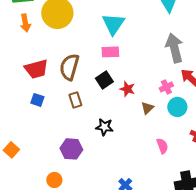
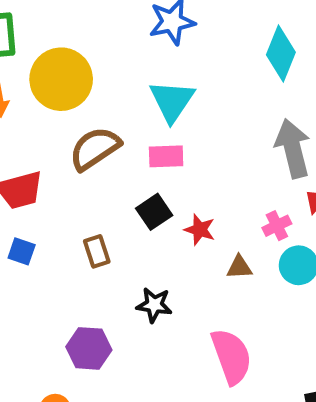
brown semicircle: (69, 67) -> (95, 148), moved, turned 40
brown triangle: (147, 108) -> (239, 267), turned 40
pink semicircle: (162, 146) -> (231, 356), moved, size x1.8

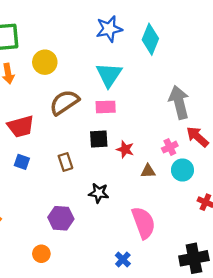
cyan diamond: (281, 53) -> (150, 39), moved
yellow circle: (61, 79) -> (45, 62), size x0.7
black square: (154, 212) -> (99, 139), turned 30

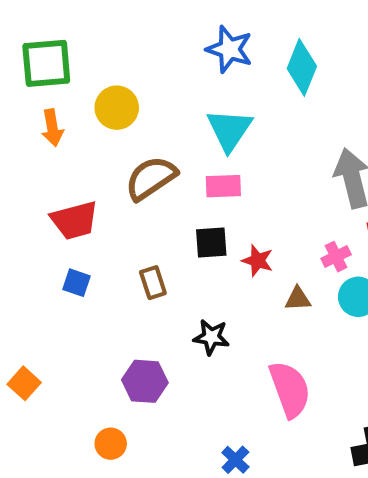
blue star: (109, 29) -> (229, 49), turned 30
blue cross: (123, 259) -> (235, 460), moved

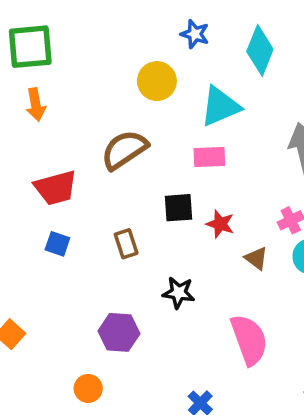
blue star: (229, 49) -> (195, 34), size x0.7
yellow circle: (117, 108) -> (157, 81), moved
cyan triangle: (229, 130) -> (220, 106), moved, turned 33
pink rectangle: (223, 186) -> (209, 157), moved
brown triangle: (298, 299) -> (256, 258), turned 40

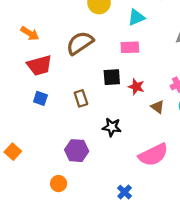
orange arrow: (36, 105) -> (30, 33), moved, turned -48
cyan triangle: (220, 106) -> (136, 17), size x0.7
pink semicircle: (249, 340) -> (153, 155), turned 84

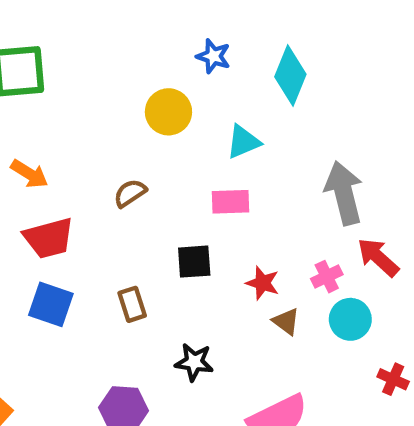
brown semicircle: (80, 43) -> (130, 193), size x0.6
red star: (136, 87) -> (263, 283), moved
blue square: (40, 98) -> (51, 304), size x1.5

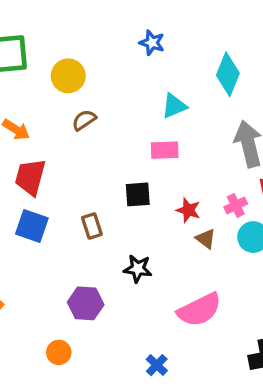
cyan diamond: (290, 75) -> (228, 74), moved
yellow circle: (168, 112) -> (68, 76), moved
brown semicircle: (130, 193) -> (84, 120), moved
red trapezoid: (49, 238) -> (30, 177), turned 120

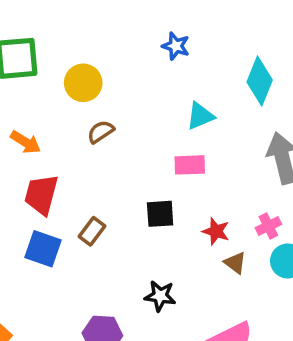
brown rectangle: (92, 226) -> (92, 231), moved, turned 55

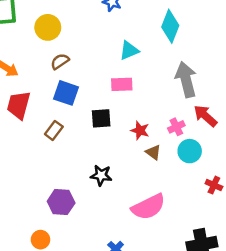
blue square: (43, 249) -> (66, 93), moved

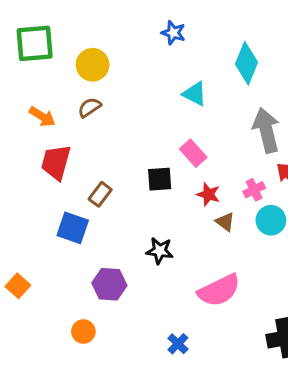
cyan triangle: (129, 50) -> (195, 94), turned 50
brown semicircle: (60, 61) -> (89, 107), moved
pink rectangle: (122, 84) -> (193, 153), moved, turned 50
blue square: (66, 93) -> (73, 228), moved

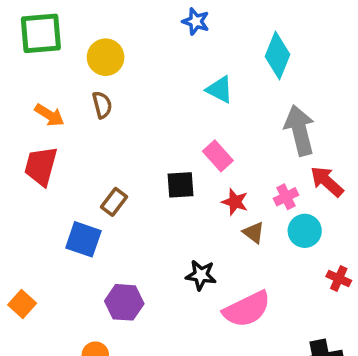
brown semicircle: (89, 107) -> (102, 105), turned 110
red trapezoid: (56, 162) -> (41, 166), moved
black star: (160, 251) -> (201, 275), moved

